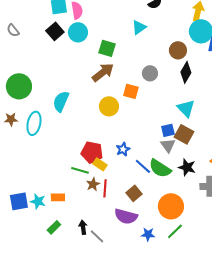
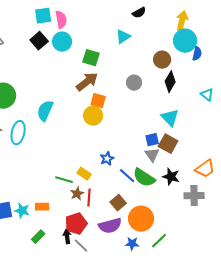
orange square: (131, 91) -> (98, 101), moved
red pentagon: (92, 152) -> (76, 224), moved, turned -30
orange circle: (171, 206) -> (141, 219), moved
purple semicircle: (126, 216) -> (110, 226), turned -30

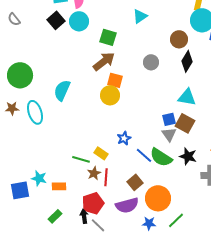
cyan triangle: (170, 118) -> (187, 97), turned -36
cyan ellipse: (18, 133) -> (35, 112), turned -30
cyan star: (22, 211) -> (39, 178), moved

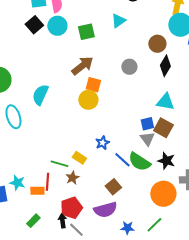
green square: (108, 37) -> (86, 32), moved, turned -30
red line: (106, 177) -> (47, 182), moved
orange circle: (158, 198) -> (163, 194), moved

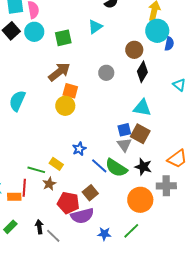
red pentagon: (71, 208) -> (68, 203), moved, turned 30

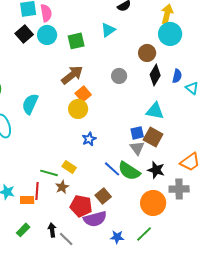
blue semicircle: (169, 44) -> (177, 76), moved
orange square: (70, 91) -> (83, 94), turned 35
blue star: (79, 149) -> (89, 139), moved

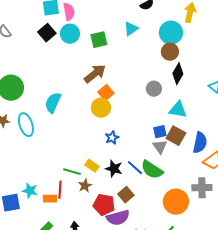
cyan circle: (170, 34) -> (171, 33), moved
gray circle: (119, 76) -> (154, 89), moved
blue semicircle: (177, 76) -> (200, 143), moved, size x1.5
black star: (156, 170) -> (114, 169), moved

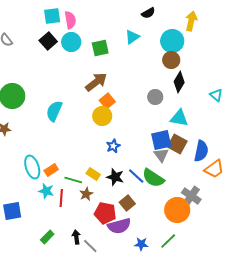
cyan ellipse: (26, 125) -> (32, 167), moved
blue square: (160, 132) -> (161, 140), size x1.5
gray cross: (202, 188) -> (191, 196), moved, turned 36
cyan star: (30, 191) -> (46, 191), moved
orange rectangle: (50, 199) -> (51, 170), moved, turned -32

